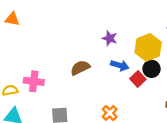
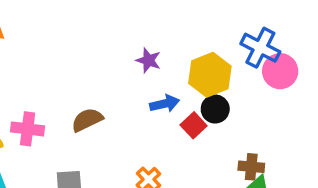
blue arrow: (120, 65) -> (165, 104), turned -30
brown semicircle: (80, 68) -> (87, 120), moved

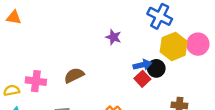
blue cross: (260, 48) -> (160, 16), moved
yellow hexagon: (210, 75) -> (174, 46), moved
blue arrow: (165, 104) -> (142, 65), moved

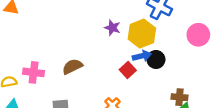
yellow hexagon: (174, 46) -> (142, 34), moved
red square: (142, 79) -> (128, 70), moved

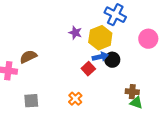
brown semicircle: (72, 67) -> (28, 57), moved

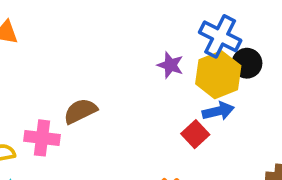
blue cross: (115, 15) -> (220, 36), moved
black circle: (112, 60) -> (247, 63), moved

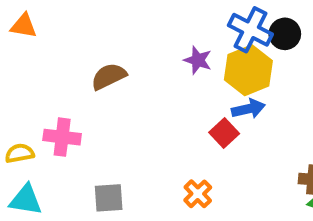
black circle: (247, 63) -> (285, 34), moved
brown semicircle: (80, 111) -> (109, 76), moved

